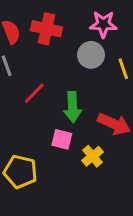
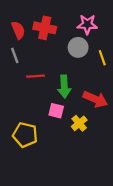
red line: (34, 93) -> (36, 76), turned 42

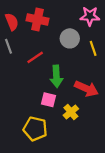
pink star: (87, 24) -> (90, 16), moved
red line: (36, 76) -> (35, 57), moved, turned -30
yellow pentagon: (25, 135) -> (35, 129), moved

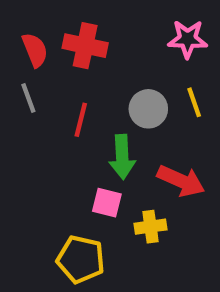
gray circle: (70, 38) -> (148, 109), moved
red line: (35, 57) -> (81, 120), turned -42
yellow cross: (71, 112) -> (151, 227), turned 32

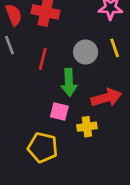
red arrow: (181, 181) -> (106, 98), turned -40

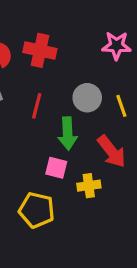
yellow line: (115, 48) -> (121, 106), moved
red arrow: (106, 98) -> (112, 151), turned 68

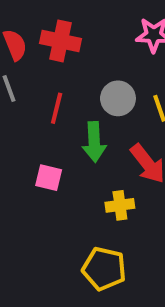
pink square: (56, 168) -> (49, 178), moved
yellow pentagon: (37, 210) -> (104, 269), moved

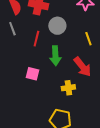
gray circle: (118, 98) -> (57, 26), moved

